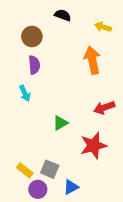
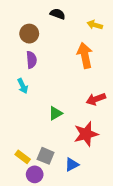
blue triangle: (71, 187) -> (72, 165), moved

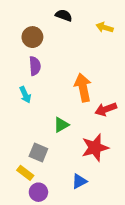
orange arrow: (85, 55) -> (83, 88), moved
gray square: (46, 156) -> (38, 152), moved

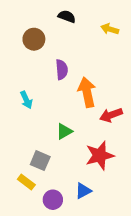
purple semicircle: (35, 66) -> (62, 70), moved
purple circle: (38, 192) -> (53, 200), moved

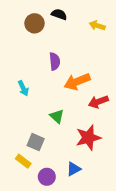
brown circle: (34, 39) -> (34, 23), moved
orange arrow: (87, 92) -> (77, 82), turned -100
green triangle: (64, 131) -> (57, 116), turned -48

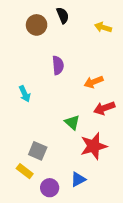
black semicircle: (59, 14) -> (63, 15), turned 48
orange arrow: (77, 82) -> (94, 82), moved, size x0.7
green triangle: (57, 116) -> (72, 122), moved

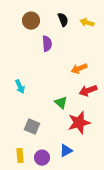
black semicircle: (63, 15) -> (63, 20), moved
purple semicircle: (58, 65) -> (47, 44), moved
cyan arrow: (25, 94) -> (20, 87), moved
yellow rectangle: (25, 171) -> (20, 156), moved, turned 48

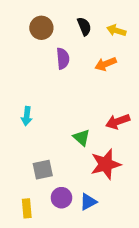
orange arrow: (79, 69) -> (106, 64), moved
cyan arrow: (20, 87) -> (27, 116), turned 32
gray square: (32, 127) -> (43, 170), turned -35
purple circle: (42, 158) -> (61, 198), moved

